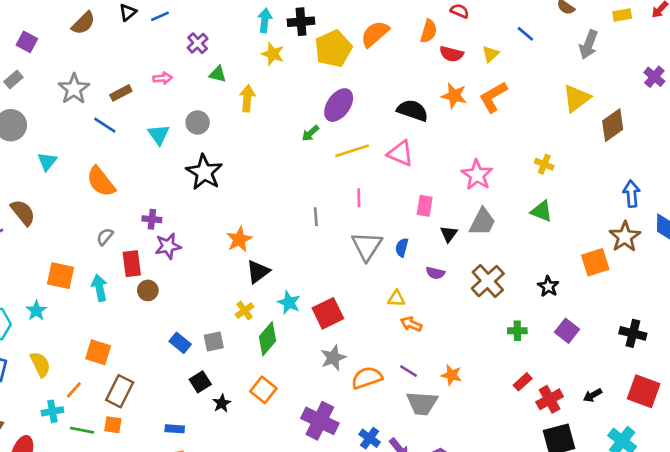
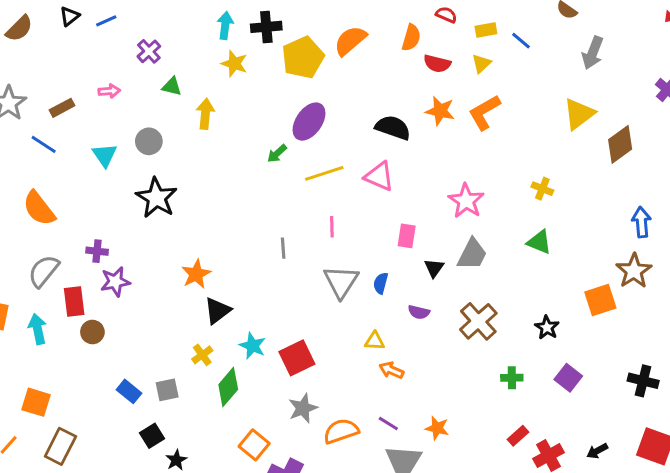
yellow rectangle: (622, 15) -> (486, 30), moved
gray semicircle: (105, 237) -> (44, 271), size x1.6
orange square: (263, 390) -> (254, 445), moved

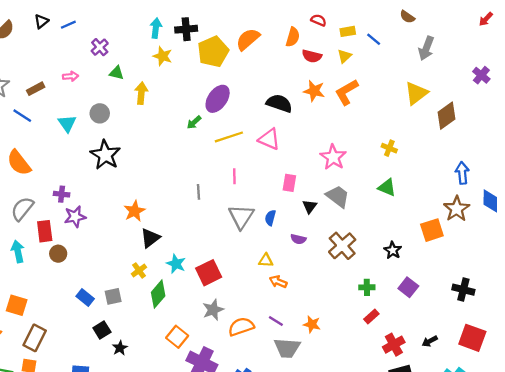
gray trapezoid: (472, 254) -> (338, 196), turned -80
red rectangle: (518, 436) -> (371, 317), moved

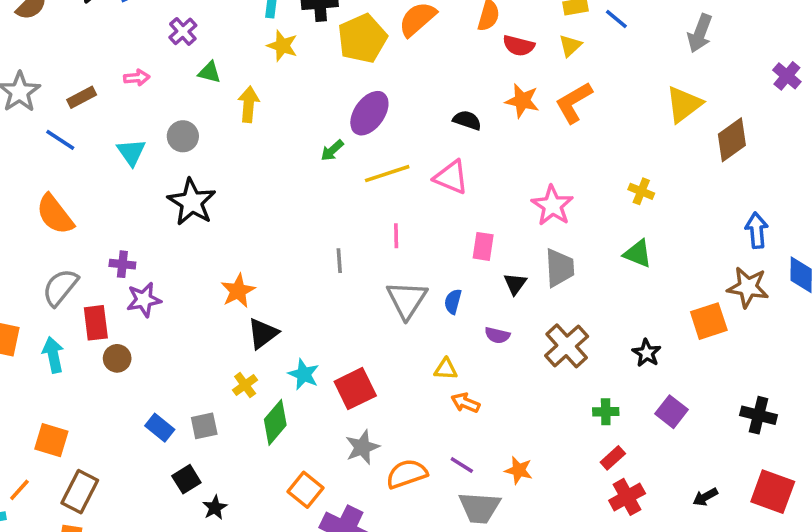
black semicircle: (279, 103) -> (467, 120), size x0.7
gray trapezoid: (338, 196) -> (560, 268), turned 50
brown star: (457, 209) -> (748, 287), turned -30
red cross: (394, 345) -> (627, 497), moved

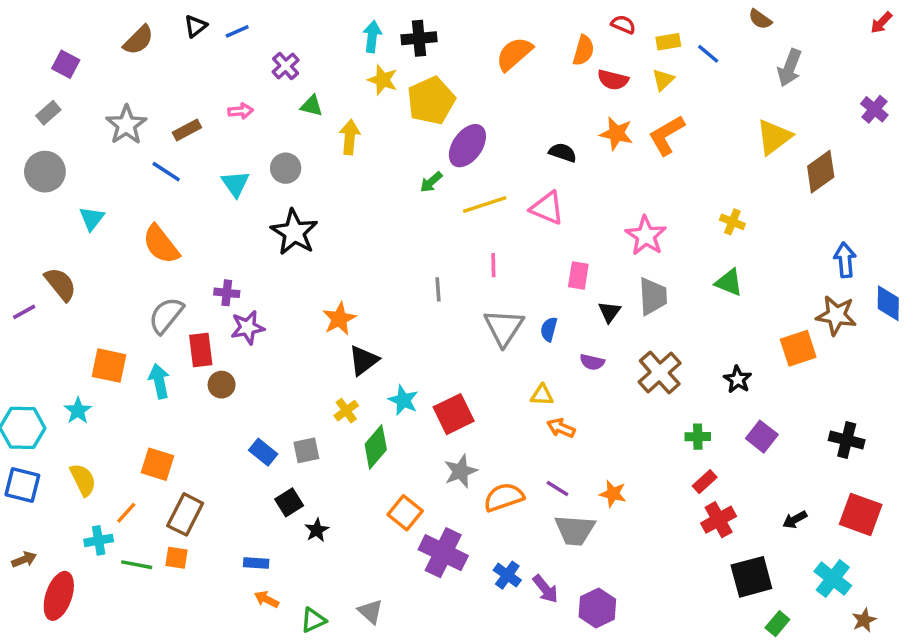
yellow pentagon: (362, 39) -> (431, 101), moved

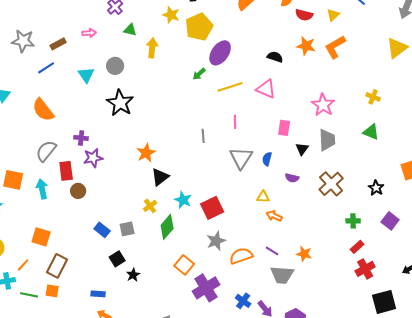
gray star: (126, 125) -> (23, 41), turned -30
blue line: (166, 172) -> (46, 68), turned -66
purple cross: (443, 553) -> (206, 288), turned 32

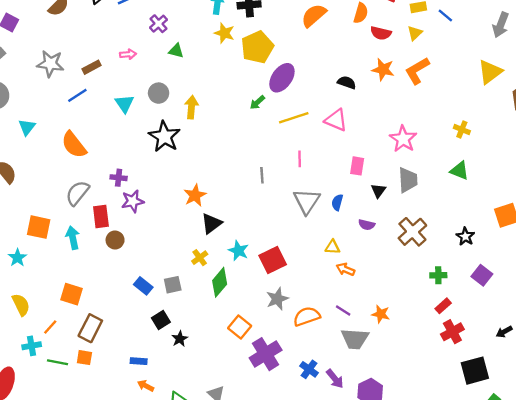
yellow arrow: (152, 48) -> (191, 107), moved

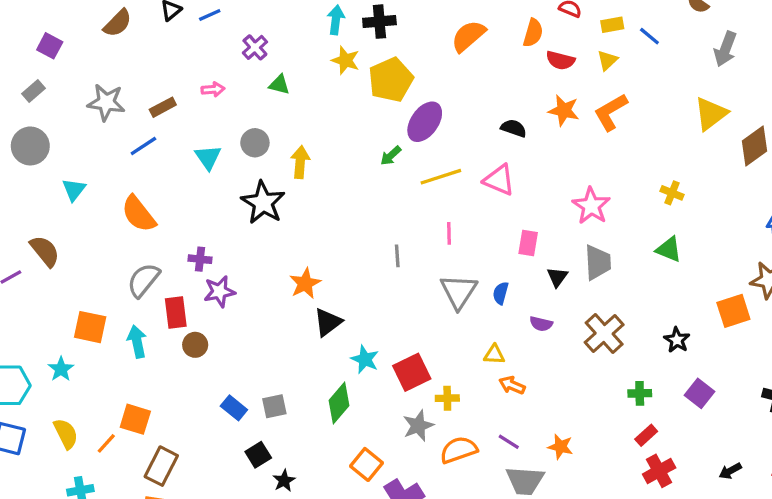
yellow cross: (200, 258) -> (447, 398), moved, turned 35
orange line: (50, 327) -> (106, 443), moved

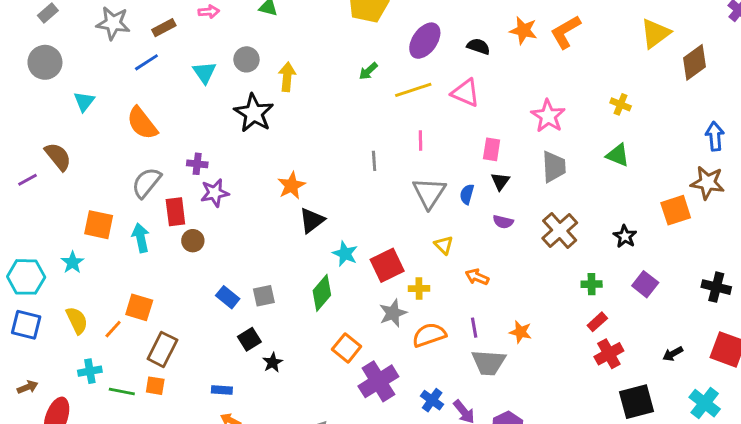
purple ellipse: (425, 122) -> (425, 41), moved
black triangle: (557, 277) -> (500, 181), moved
yellow triangle: (494, 355) -> (444, 245), moved, turned 42
purple line: (509, 442) -> (474, 328), turned 48

